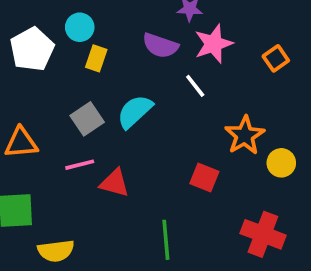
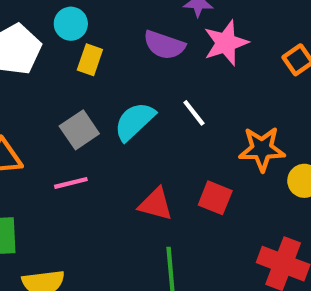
white line: (195, 86) -> (194, 113), moved
orange star: (245, 135) -> (262, 149), turned 30
red triangle: (115, 183) -> (156, 204), moved

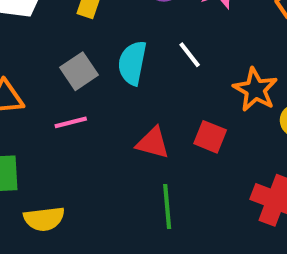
cyan semicircle: (135, 121) -> (132, 63), turned -36
orange star: (262, 149) -> (255, 90), turned 30

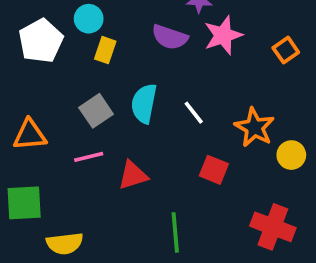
white line: (190, 55) -> (194, 113), moved
red triangle: (153, 143) -> (133, 175), moved, turned -32

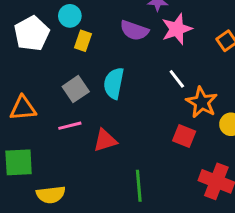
white line: (194, 113) -> (177, 79), moved
red square: (214, 170) -> (184, 136), moved

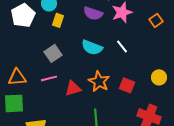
cyan semicircle: (114, 83) -> (92, 47), moved, turned -80
orange star: (202, 102) -> (99, 81), moved
orange triangle: (23, 108) -> (17, 77), moved

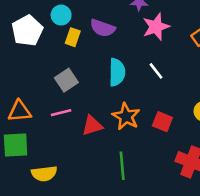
purple semicircle: (93, 13) -> (103, 28), moved
cyan semicircle: (92, 47) -> (117, 72), turned -110

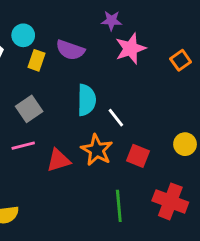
white line: (156, 71) -> (116, 118), moved
green line: (122, 166) -> (119, 206), moved

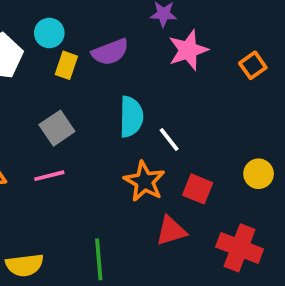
purple semicircle: (70, 50) -> (110, 52), turned -40
red triangle: (59, 160) -> (171, 231), moved
green line: (119, 206) -> (99, 259), moved

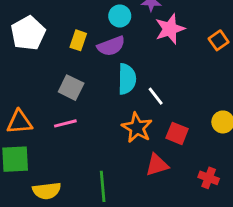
cyan circle: (49, 33) -> (120, 16), moved
purple semicircle: (110, 52) -> (111, 46), moved
gray square: (57, 128) -> (71, 88), turned -30
red cross: (240, 248) -> (209, 178), size x0.6

